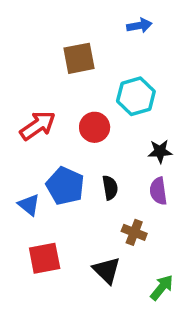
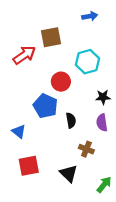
red arrow: (38, 126) -> (24, 55), moved
blue pentagon: (65, 186) -> (45, 106), moved

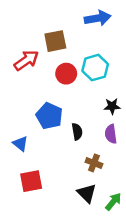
blue arrow: (90, 16) -> (98, 18), size x1.5
red circle: (61, 82) -> (66, 74), moved
black triangle: (69, 174) -> (87, 193), moved

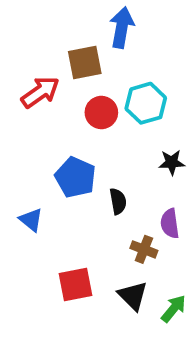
blue arrow: (98, 18) -> (122, 27), moved, turned -70
purple semicircle: (111, 134) -> (170, 224), moved
red square: (31, 181) -> (75, 285), moved

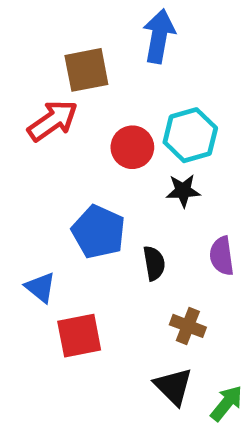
brown square: (85, 63) -> (86, 70), moved
black star: (172, 162) -> (183, 191), moved
purple semicircle: (170, 224) -> (222, 256), moved
red square: (75, 285) -> (79, 336), moved

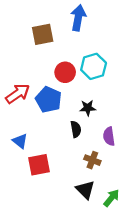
red arrow: (53, 121) -> (18, 94), moved
black star: (183, 191) -> (88, 108), moved
blue pentagon: (99, 232) -> (49, 100), moved
purple semicircle: (222, 256) -> (109, 136), moved

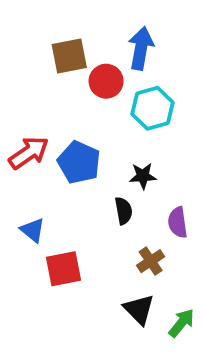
blue arrow: (78, 18) -> (141, 48), moved
red circle: (65, 72) -> (106, 81), moved
brown cross: (92, 160) -> (151, 261), turned 35

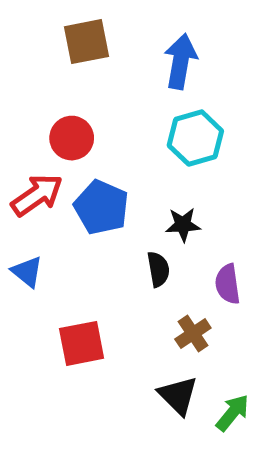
brown square: (69, 56) -> (87, 42), moved
red circle: (106, 81) -> (72, 138), moved
blue triangle: (33, 230) -> (27, 272), moved

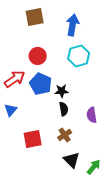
red circle: (72, 138) -> (38, 56), moved
black star: (183, 225) -> (62, 91), moved
blue triangle: (27, 272) -> (11, 110), turned 32
brown cross: (193, 334) -> (65, 135), moved

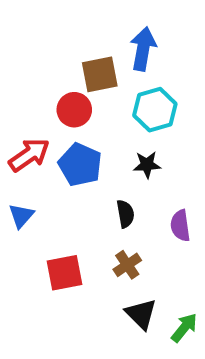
brown square: (35, 17) -> (100, 74), moved
black star: (62, 91) -> (147, 165), moved

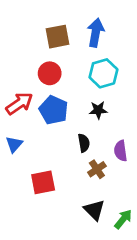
brown square: (100, 74) -> (58, 37), moved
brown cross: (127, 265) -> (97, 169), moved

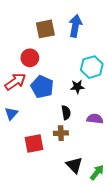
red circle: (50, 73) -> (30, 58), moved
cyan hexagon: (103, 73) -> (92, 67), moved
purple semicircle: (121, 151) -> (95, 119), turned 105
brown cross: (97, 169) -> (61, 133), moved, turned 32

